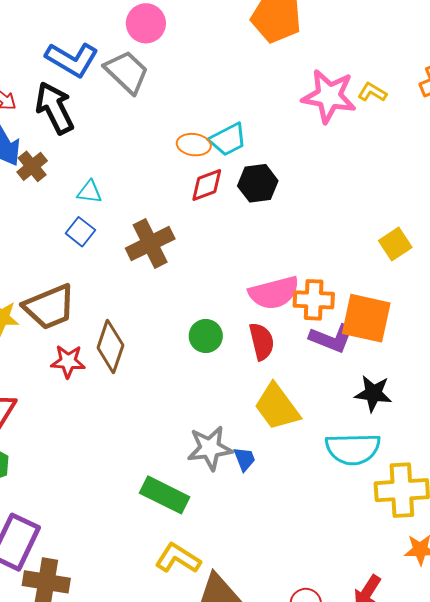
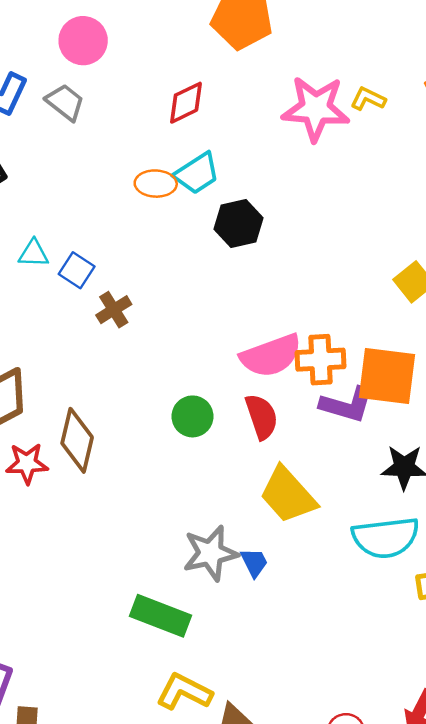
gray trapezoid: (127, 72) -> (65, 102), size x0.7
red diamond: (207, 185) -> (186, 103), moved
blue square: (80, 232) -> (77, 270), moved
brown cross: (150, 244) -> (114, 310), size x0.6

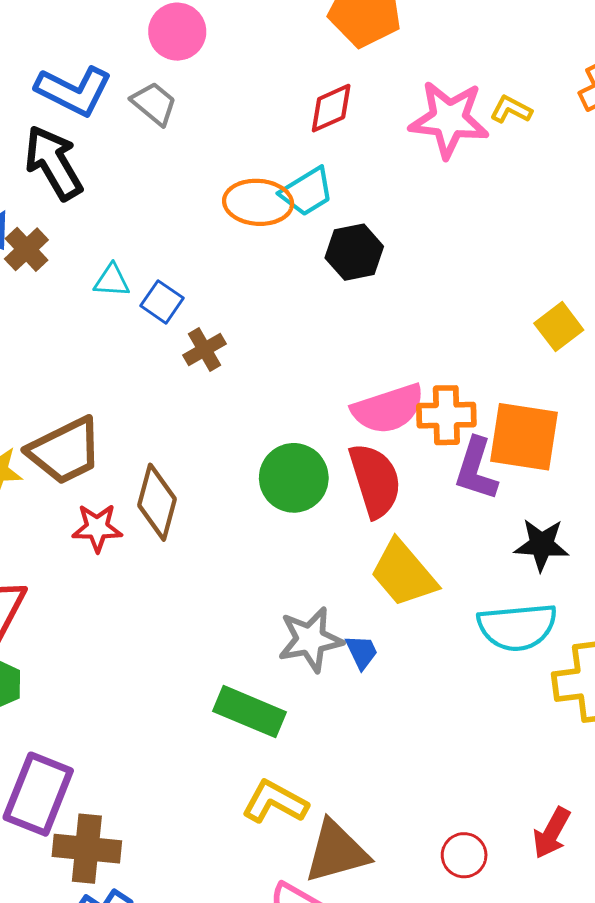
red diamond: (186, 103) -> (331, 108), moved
orange ellipse: (156, 184) -> (258, 202), size x1.4
purple L-shape: (347, 405) -> (476, 469), turned 90
green circle: (193, 416) -> (294, 478), size x1.4
red semicircle: (262, 417) -> (375, 480), size x1.4

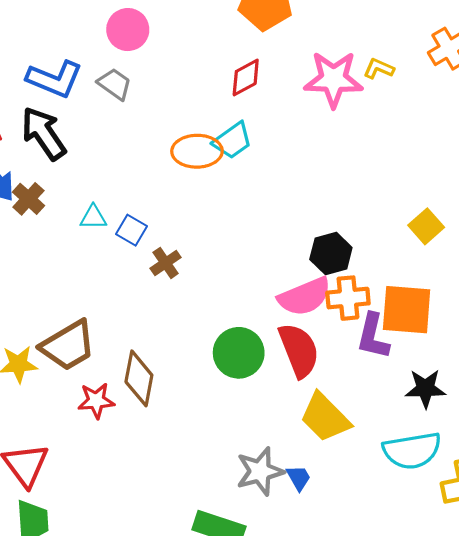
black hexagon: (354, 252) -> (331, 254), moved

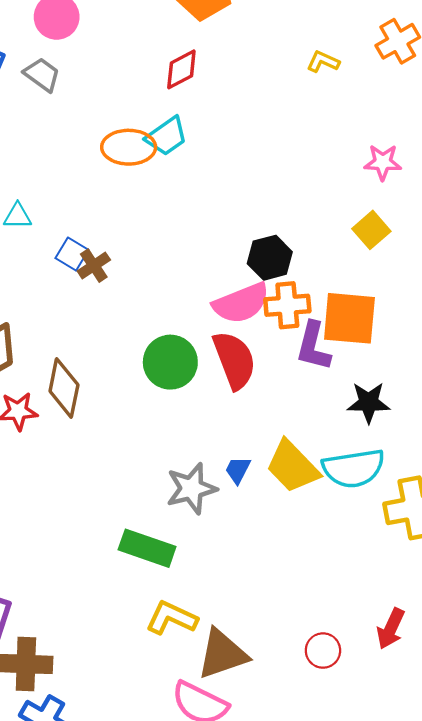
pink star: (333, 79) -> (383, 162), moved, size x0.6
blue square: (132, 230) -> (72, 254), moved
yellow trapezoid: (325, 417) -> (292, 467), moved
blue trapezoid: (299, 478) -> (238, 470), moved, turned -124

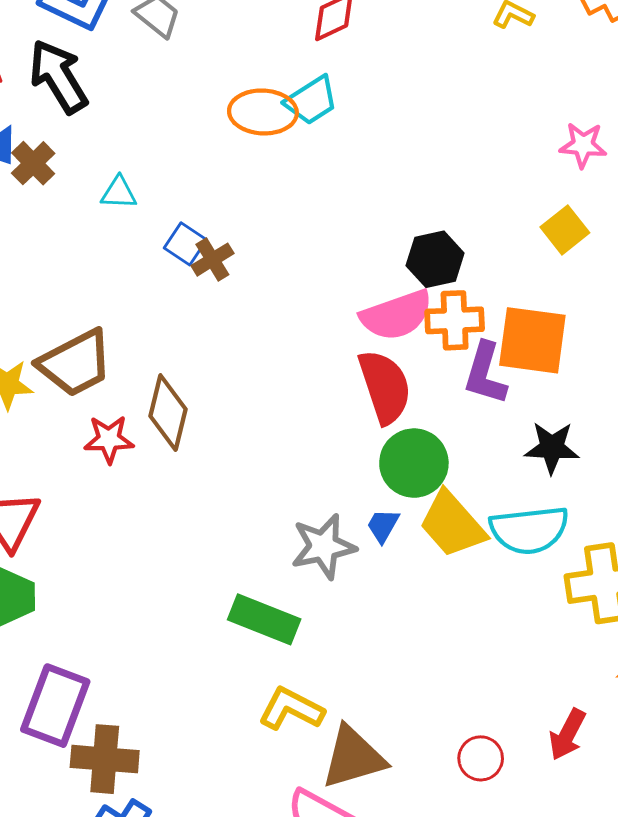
green circle: (170, 362) -> (414, 463), moved

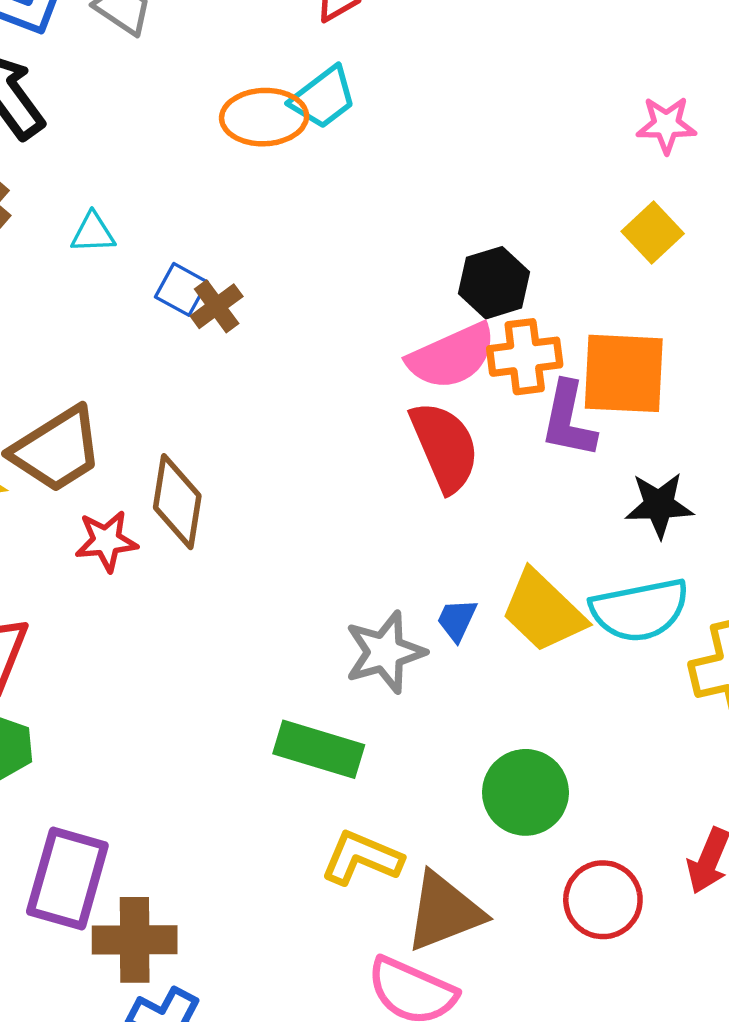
green circle: (414, 463) -> (525, 792), moved
red circle: (481, 758) -> (603, 900), size x1.4

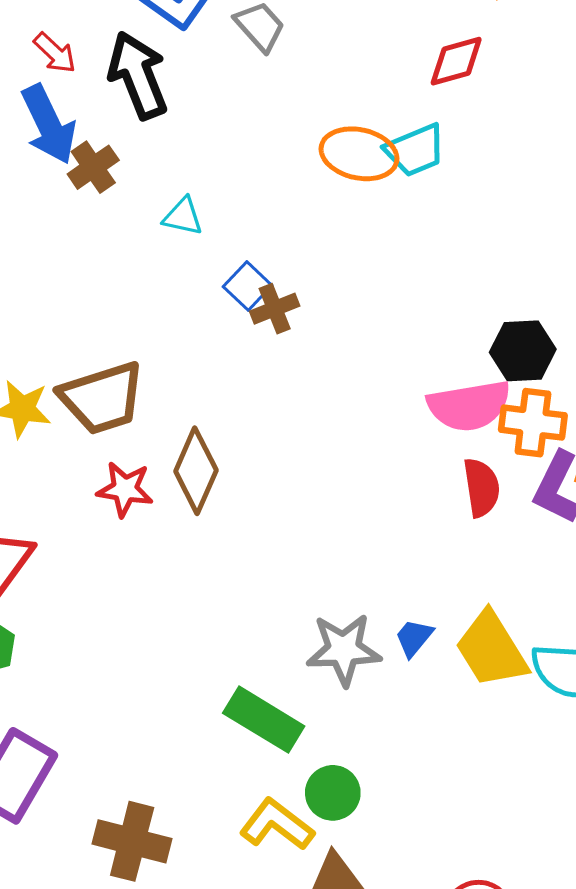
red semicircle: (445, 447) -> (481, 487), moved, size x0.7
green circle: (525, 792) -> (333, 793), moved, size x0.7
brown cross: (135, 940) -> (132, 841), moved

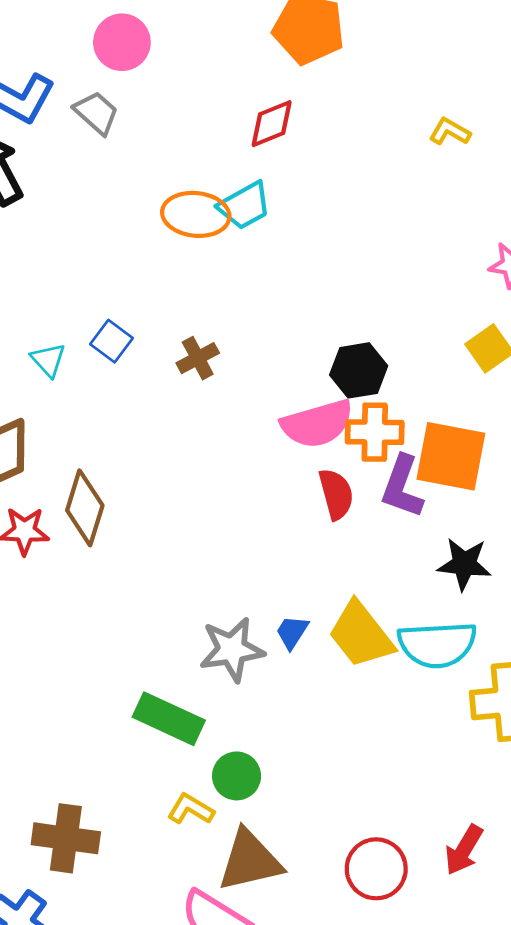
cyan triangle: (183, 216) -> (48, 360), moved, turned 42
brown cross: (275, 309) -> (198, 358), moved
yellow L-shape: (277, 824) -> (191, 809), size x0.7

